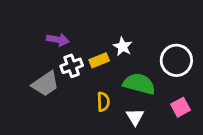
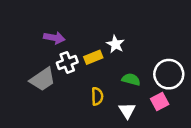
white circle: (176, 60) -> (169, 74), moved
green semicircle: (139, 84) -> (131, 79), size x0.6
pink square: (181, 107) -> (160, 101), moved

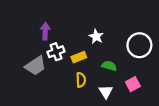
purple arrow: (54, 38) -> (45, 31), turned -98
yellow rectangle: (93, 57) -> (79, 57), moved
white circle: (169, 74) -> (139, 45), moved

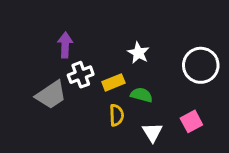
green semicircle: (109, 66) -> (142, 95), moved

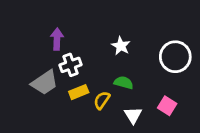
yellow rectangle: (113, 82) -> (79, 92), moved
yellow semicircle: (117, 115) -> (102, 100), turned -144
pink square: (191, 121) -> (167, 106), turned -30

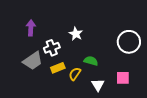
purple arrow: (57, 39) -> (31, 28), moved
white star: (121, 46) -> (76, 34), moved
pink square: (167, 106) -> (123, 78), turned -32

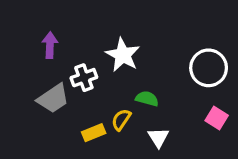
white star: (76, 34) -> (123, 55), size x1.5
yellow rectangle: (58, 68) -> (94, 133), moved
pink square: (123, 78) -> (217, 118), moved, turned 32

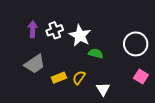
white cross: (84, 78) -> (55, 30), moved
green semicircle: (147, 99) -> (96, 53), moved
yellow rectangle: (94, 133) -> (59, 78), moved

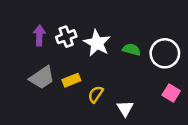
green semicircle: (96, 53) -> (132, 49), moved
yellow rectangle: (59, 78) -> (71, 80), moved

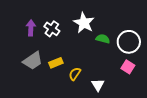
white cross: (66, 37) -> (52, 29), turned -35
white star: (97, 43) -> (84, 23), moved
pink square: (171, 93) -> (128, 67), moved

